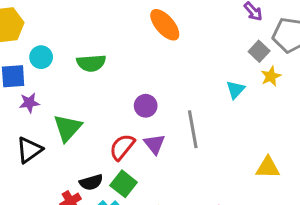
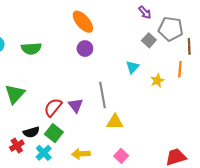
yellow star: (271, 76) -> (157, 81), moved
purple circle: (146, 106) -> (85, 49), moved
yellow triangle: (268, 168) -> (115, 122), moved

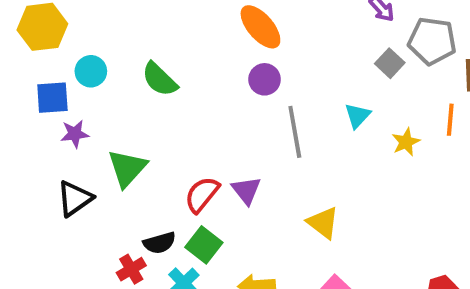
green semicircle: (31, 49) -> (160, 79), turned 48
gray line: (103, 95) -> (295, 132), moved
yellow triangle: (115, 122) -> (323, 223), turned 36

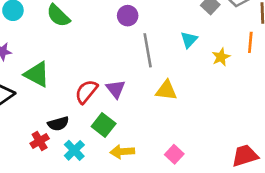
green triangle: (127, 168) -> (37, 74), turned -44
yellow triangle: (323, 223) -> (166, 90), moved, turned -30
green square: (204, 245) -> (104, 125), moved

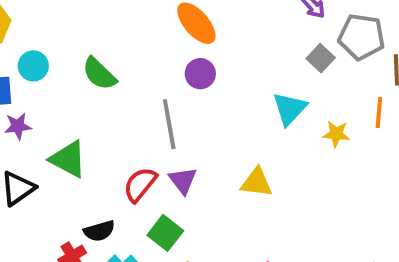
cyan triangle: (189, 40) -> (290, 109), size x1.4
gray line: (148, 50) -> (169, 124), moved
yellow star: (221, 57) -> (336, 134), turned 30

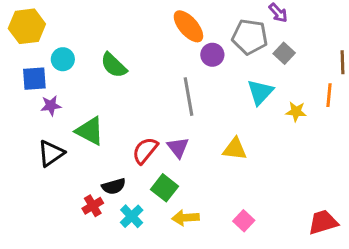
gray pentagon: (361, 37) -> (250, 37), moved
purple circle: (200, 74) -> (212, 55), moved
gray line: (169, 124) -> (188, 97), moved

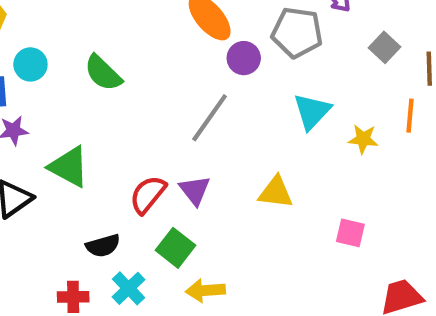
gray square: (284, 53) -> (384, 47), moved
gray line: (188, 97) -> (210, 118), turned 45
red cross: (93, 206) -> (73, 297), moved, turned 30
pink square: (244, 221) -> (350, 233), moved, turned -30

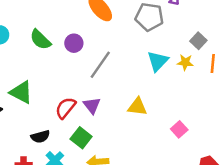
gray square: (384, 47) -> (198, 41), moved
purple circle: (244, 58) -> (74, 43), moved
yellow star: (363, 139) -> (185, 62), moved
pink square: (350, 233) -> (179, 129), turned 35

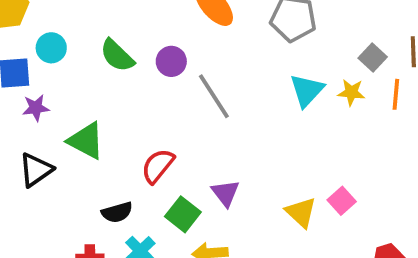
gray line: (100, 65) -> (214, 96), turned -68
purple triangle: (92, 105) -> (225, 193), moved
yellow triangle: (137, 107) -> (301, 212), moved, turned 36

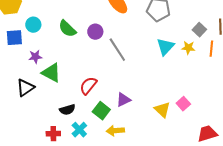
purple star: (36, 108) -> (35, 57), moved
purple triangle: (225, 193) -> (123, 100), turned 42

